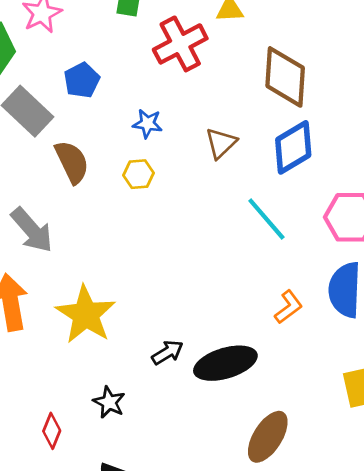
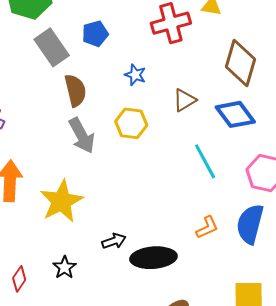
blue diamond: (293, 147) -> (235, 114), turned 72
yellow hexagon: (139, 174) -> (131, 123), moved, size x1.4
gray arrow: (32, 230) -> (82, 135), moved

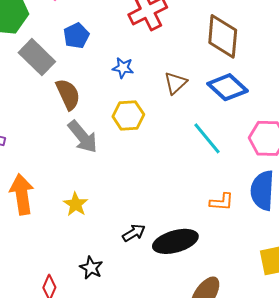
yellow star: (61, 201) -> (76, 204), size x0.6
orange L-shape: (207, 227) -> (222, 202), turned 40

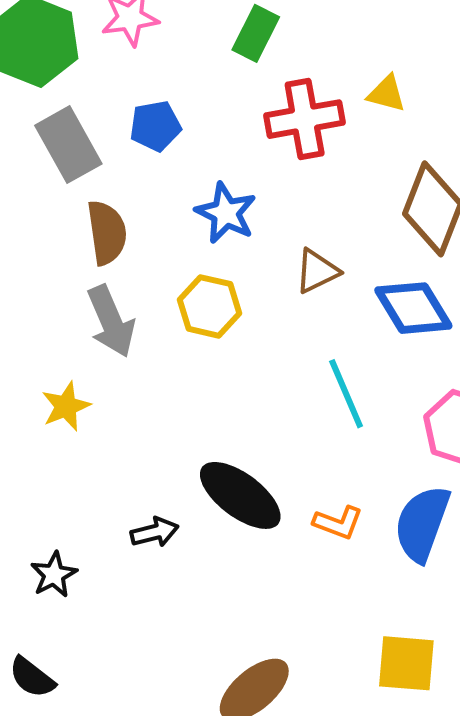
blue star: (123, 68) -> (226, 213), size x1.4
yellow star: (76, 204) -> (66, 406), moved
black ellipse: (175, 241) -> (240, 495), moved, turned 36

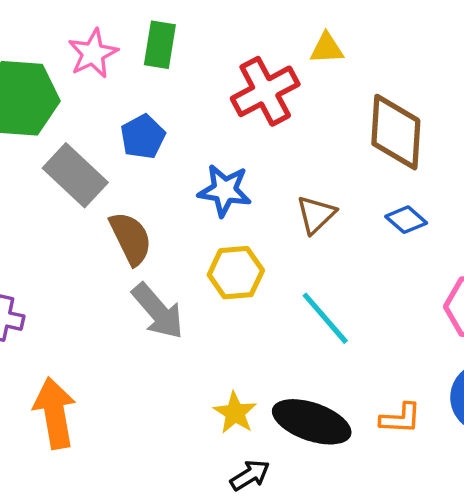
green rectangle: (256, 33) -> (160, 45), moved
blue diamond: (413, 308) -> (406, 220), size x0.6
cyan line: (346, 394) -> (325, 318), moved
yellow star: (66, 406) -> (235, 413), moved

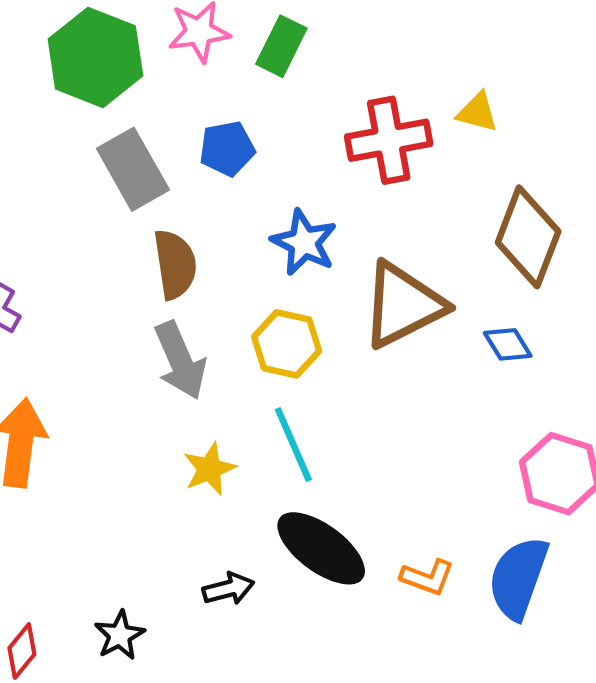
brown triangle: (316, 215) -> (403, 305), size x1.8
cyan line: (325, 318) -> (293, 445), moved
yellow star: (235, 413) -> (209, 469), moved

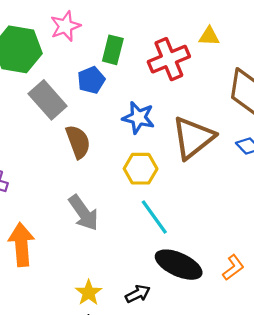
green rectangle: (281, 46) -> (113, 50), moved
gray arrow: (180, 360) -> (84, 213), moved
yellow star: (209, 469) -> (89, 293), moved
orange L-shape: (427, 577) -> (233, 268), turned -45

